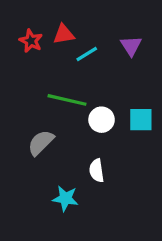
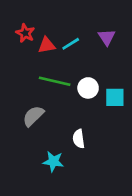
red triangle: (64, 34) -> (47, 45), moved
white circle: (102, 120) -> (88, 88), moved

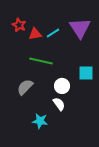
purple triangle: (107, 37) -> (80, 28), size x1.6
white circle: (88, 88) -> (62, 86), moved
white semicircle: (79, 139) -> (59, 104), turned 152

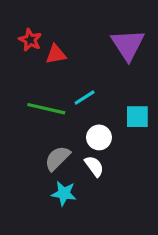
cyan line: (53, 33) -> (85, 97), moved
green line: (41, 61) -> (46, 109), moved
gray semicircle: (25, 87) -> (57, 158), moved

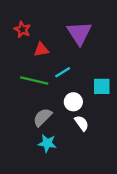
purple triangle: (128, 45) -> (79, 33), moved
red triangle: (56, 54) -> (41, 50), moved
white semicircle: (94, 166) -> (82, 123), moved

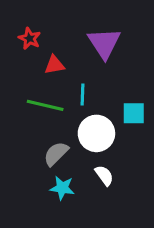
cyan line: (63, 72) -> (82, 95), turned -56
white circle: (73, 102) -> (96, 133), size x1.5
white semicircle: (82, 123) -> (104, 175), moved

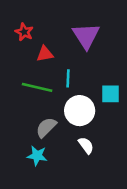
cyan star: (62, 188) -> (37, 156), moved

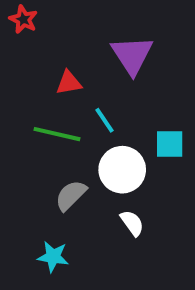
red star: (24, 32) -> (23, 19), moved
cyan line: (68, 78) -> (104, 120), turned -36
cyan star: (37, 156) -> (53, 257), moved

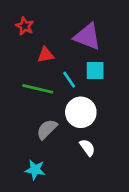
red star: (23, 19) -> (25, 26), moved
purple triangle: (132, 55) -> (87, 37), turned -36
cyan square: (170, 144) -> (95, 71), moved

